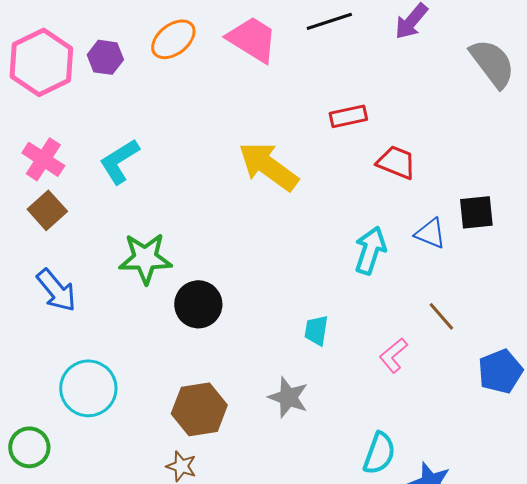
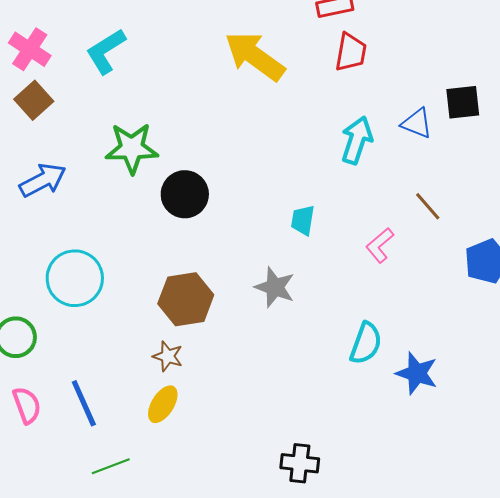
red trapezoid: (396, 162) -> (351, 52), moved, turned 78
blue arrow: (56, 290) -> (43, 180), turned -78

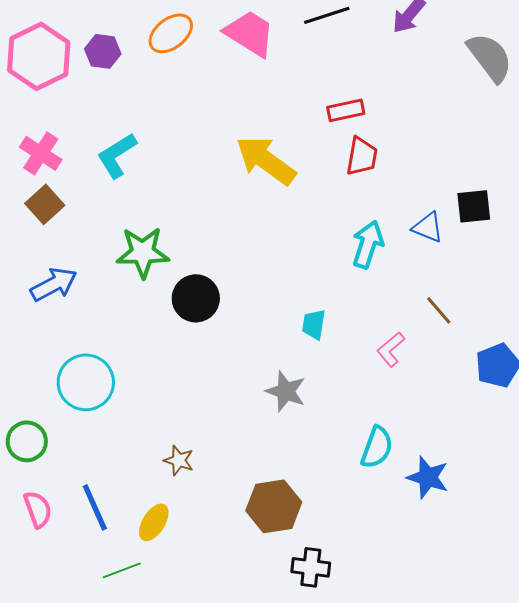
brown hexagon: (186, 299) -> (274, 506), moved
yellow ellipse: (163, 404) -> (154, 522), moved

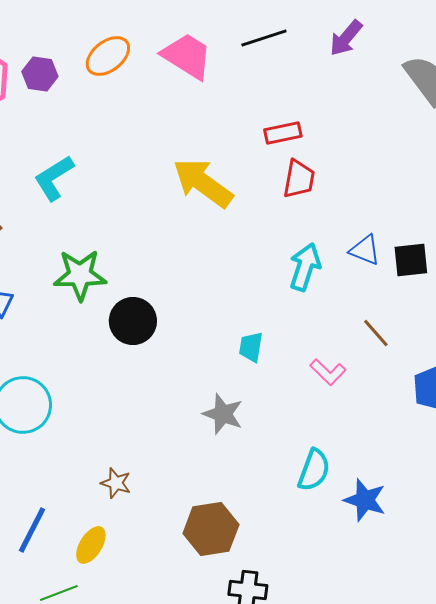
black square: (474, 206) -> (411, 260), moved
pink L-shape: (391, 349) -> (328, 372), turned -96
blue line: (95, 507) -> (32, 530), turned 51

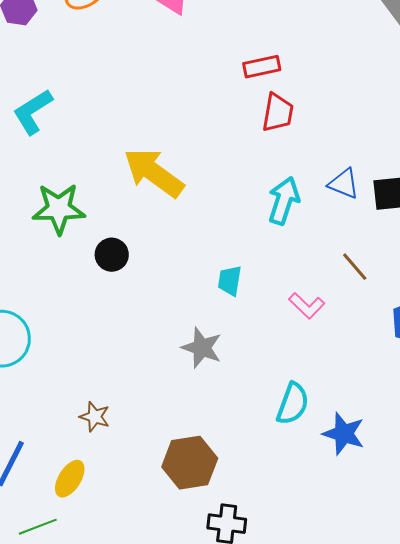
yellow arrow: (203, 183) -> (154, 173), moved
black circle: (133, 321) -> (112, 255), size x0.7

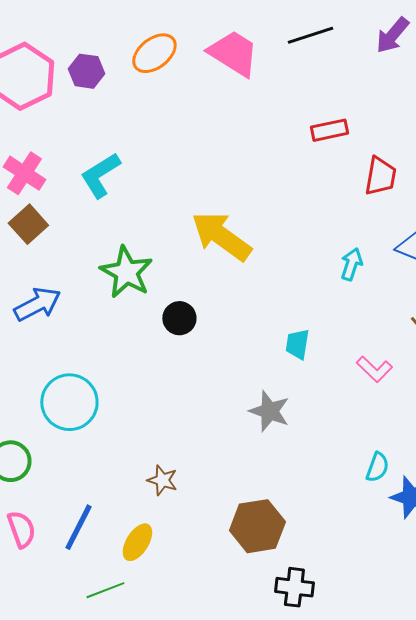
red trapezoid: (278, 113) -> (380, 176), moved
cyan arrow: (284, 201) -> (351, 264), size x0.7
green star: (59, 209) -> (126, 272), turned 30
cyan semicircle: (293, 404) -> (377, 467), moved, size x0.7

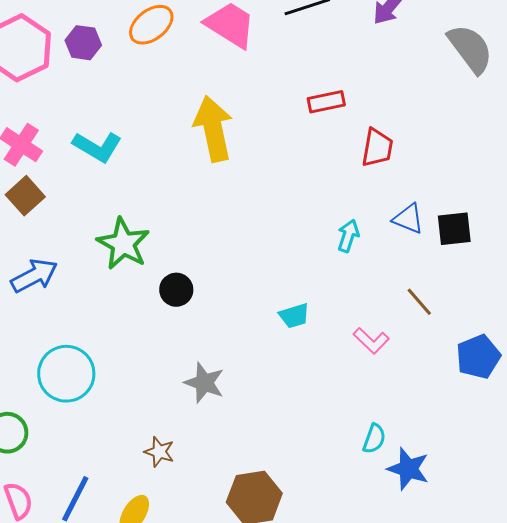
cyan L-shape: (100, 175) -> (97, 147), turned -117
yellow arrow: (221, 236) -> (213, 129), moved, turned 42
cyan trapezoid: (297, 344) -> (294, 316), turned -116
gray star: (269, 411) -> (204, 383), moved

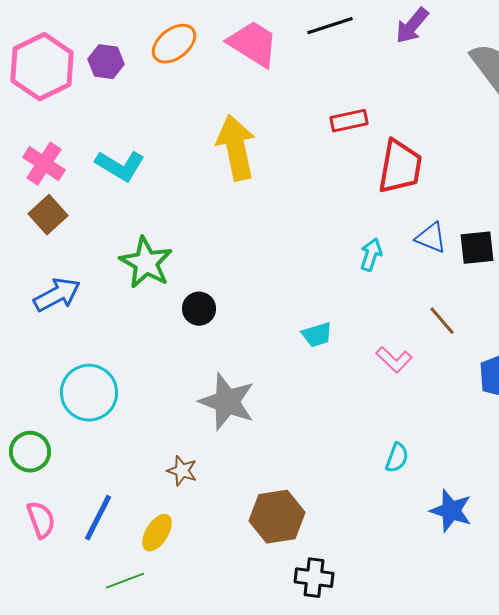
red trapezoid: (377, 148) -> (400, 167), size x1.4
gray star: (204, 383) -> (227, 402), size x1.4
blue star: (408, 469) -> (451, 511), moved

